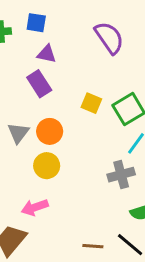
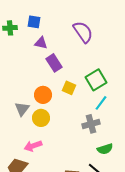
purple rectangle: (39, 84) -> (54, 63), moved
yellow square: (91, 103) -> (69, 88), moved
gray triangle: (18, 133) -> (22, 109), moved

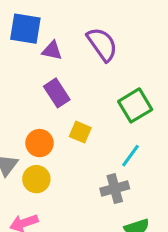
blue square: (34, 22) -> (25, 29), size x1.5
purple triangle: (41, 43) -> (52, 51), moved
green square: (96, 80) -> (135, 105), moved

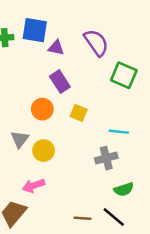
green square: (135, 105) -> (124, 75), moved, turned -36
orange circle: (40, 143) -> (42, 109), moved
cyan line: (130, 156) -> (119, 132), turned 60

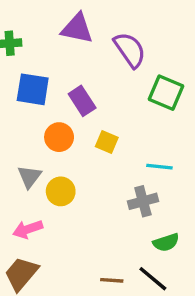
blue square: (35, 30) -> (33, 89), moved
purple triangle: (56, 48) -> (77, 28), moved, size x1.5
pink arrow: (34, 186) -> (28, 229), moved

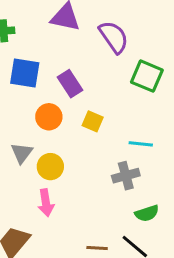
pink arrow: (28, 229) -> (46, 203), moved, turned -80

